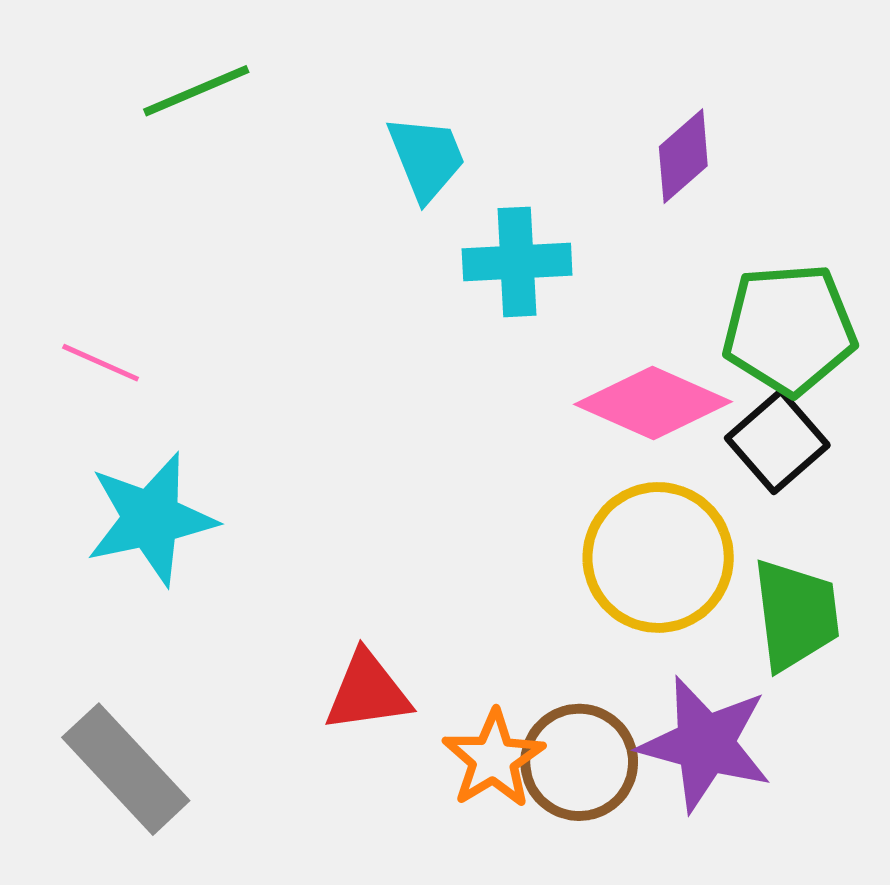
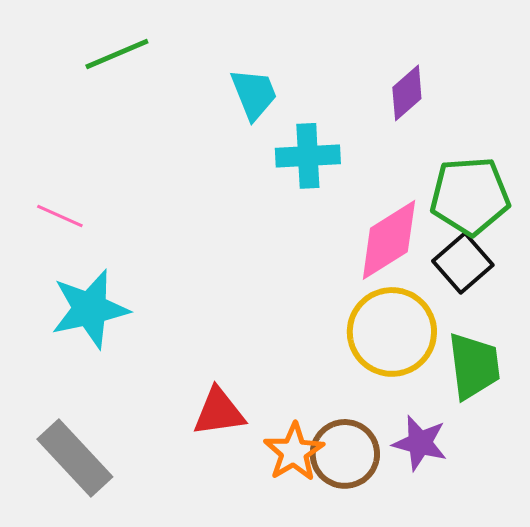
pink diamond: (653, 403) -> (389, 240), turned -56
purple star: (705, 744) -> (420, 443), size x0.7

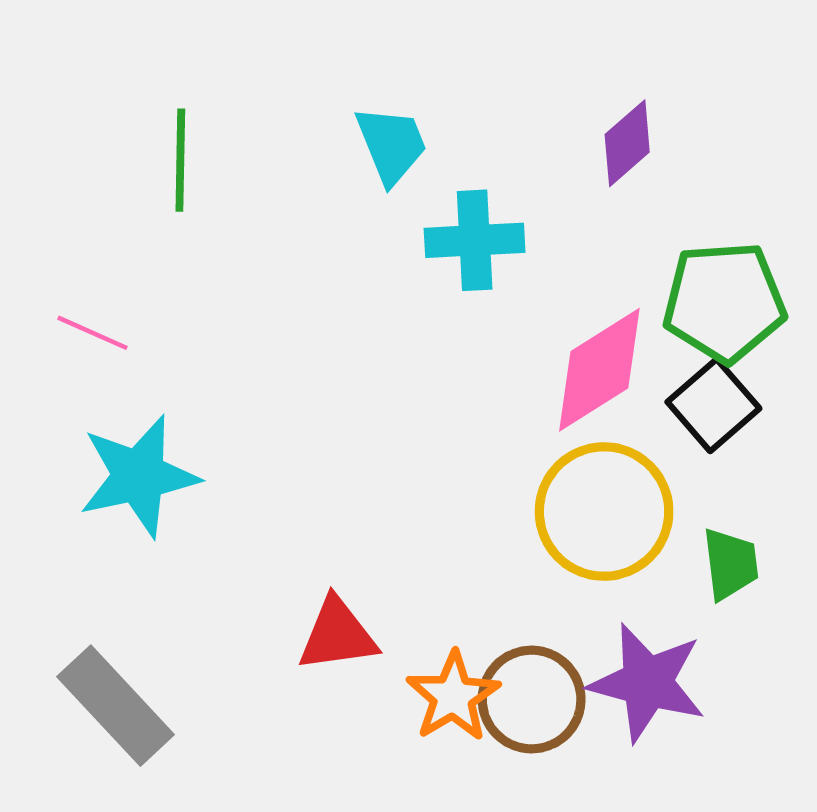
green line: (117, 54) -> (180, 160), moved, turned -66
green trapezoid: (474, 366) -> (730, 564), size x0.7
purple star: (420, 443) -> (647, 683), size x1.4

